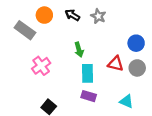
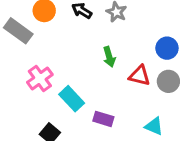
green arrow: (79, 50) -> (109, 57), moved
cyan rectangle: (88, 73) -> (72, 99), moved, turned -42

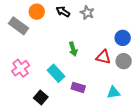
green arrow: (109, 57) -> (73, 49), moved
pink cross: (40, 78) -> (21, 68), moved
cyan triangle: (154, 126) -> (114, 92), turned -32

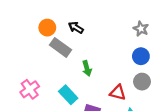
gray star: (87, 13) -> (141, 29), moved
gray rectangle: (19, 26) -> (60, 47), moved
red triangle: (103, 57) -> (118, 93), moved

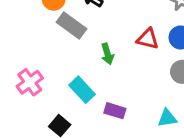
red triangle: (118, 93) -> (148, 39), moved

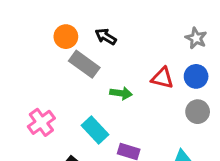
green arrow: (107, 54) -> (121, 93), turned -66

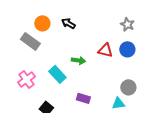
gray rectangle: (84, 64) -> (30, 41), moved
gray circle: (198, 112) -> (128, 87), moved
cyan rectangle: (95, 130) -> (57, 74), moved

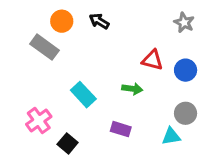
blue circle: (127, 49) -> (186, 70), moved
green arrow: (78, 60) -> (132, 89), moved
pink cross: (26, 79) -> (39, 120), moved

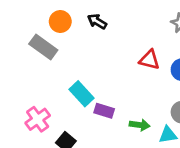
green arrow: (132, 89) -> (140, 125), moved
purple rectangle: (121, 129) -> (104, 111), moved

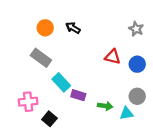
gray rectangle: (43, 47) -> (41, 58), moved
pink cross: (38, 119) -> (28, 102), turned 30

